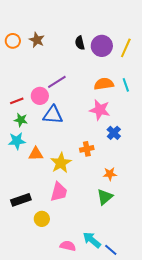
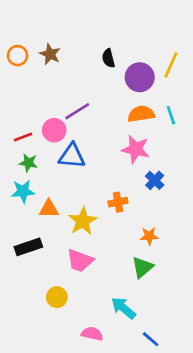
purple circle: (102, 46) -> (140, 77), moved
pink trapezoid: (59, 192) -> (80, 260), turned 95
black rectangle: (21, 200) -> (28, 247), moved
cyan arrow: (92, 240) -> (123, 308), moved

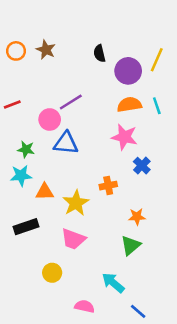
red line: (23, 137) -> (12, 105), moved

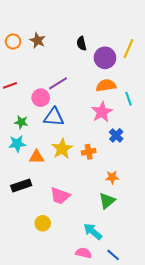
cyan line: (157, 106) -> (128, 99), moved
pink star: (124, 137) -> (102, 112), turned 30
yellow star: (76, 203) -> (62, 149), moved
pink semicircle: (85, 306) -> (84, 253), moved

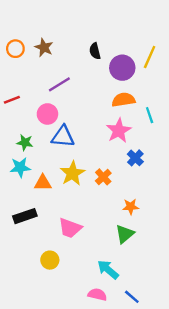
purple line: (58, 83) -> (59, 84), moved
orange cross: (89, 152) -> (103, 177), turned -32

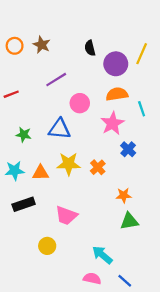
pink circle: (47, 114) -> (80, 103), moved
cyan star: (20, 167) -> (15, 171), moved
yellow star: (72, 173) -> (69, 164), turned 30
green triangle: (125, 234) -> (129, 221), moved, turned 30

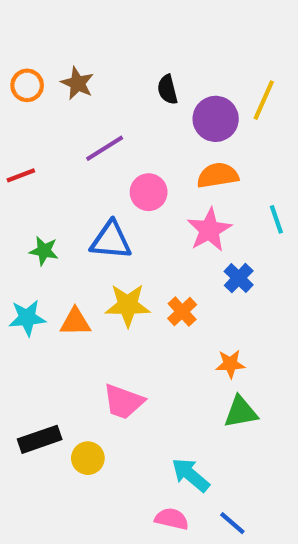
cyan line: (142, 109) -> (276, 219), moved
black rectangle: (24, 204) -> (40, 439), moved

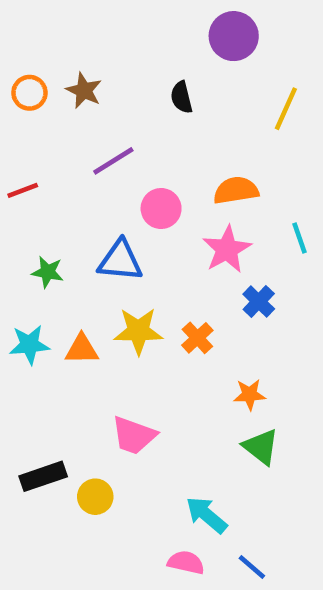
purple circle: (216, 119) -> (234, 36), moved
green triangle: (241, 412) -> (261, 447), turned 48

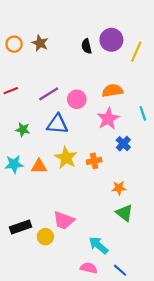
purple circle: (234, 36) -> (111, 40), moved
purple line: (113, 161) -> (49, 94), moved
yellow star: (138, 331) -> (66, 158), turned 30
orange cross: (197, 338) -> (94, 161), turned 32
pink trapezoid: (134, 435) -> (64, 220), moved

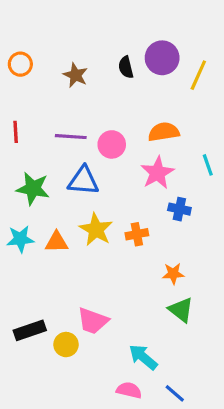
brown star: (40, 43) -> (75, 75), moved
red line: (11, 91) -> (16, 132), turned -72
purple line: (49, 94) -> (71, 137), turned 36
green star: (23, 130) -> (33, 189), size x1.5
blue cross: (123, 144) -> (179, 209), turned -32

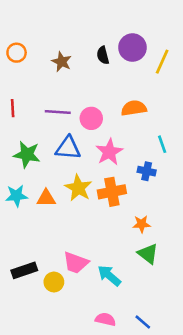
cyan line: (208, 165) -> (162, 144), moved
pink star: (157, 173) -> (109, 152), moved
orange cross: (137, 234) -> (112, 192), size x1.5
cyan arrow: (143, 357) -> (109, 276), moved

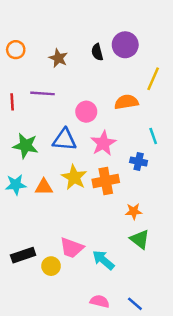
yellow line: (162, 62) -> (153, 79), moved
purple line: (58, 112) -> (42, 93), moved

